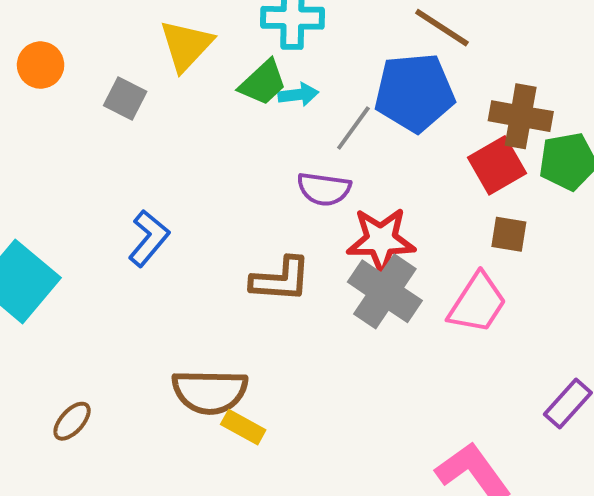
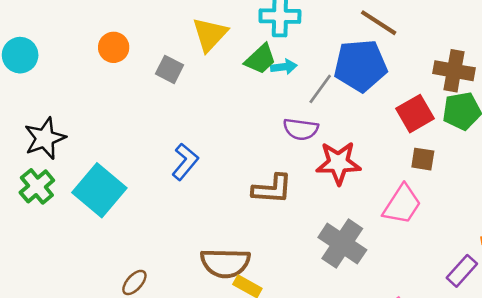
brown cross: (521, 116) -> (454, 71), moved
gray cross: (385, 291) -> (342, 244), moved

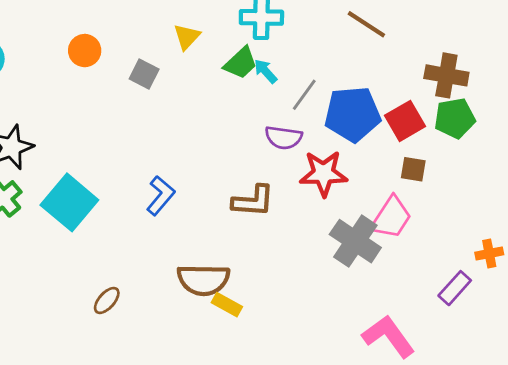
yellow triangle: (210, 34) -> (187, 37), size x0.7
blue pentagon: (360, 66) -> (353, 114), moved
cyan arrow: (284, 67) -> (266, 71), turned -125
blue L-shape: (185, 162) -> (161, 196), moved
gray cross: (342, 244) -> (355, 241), moved

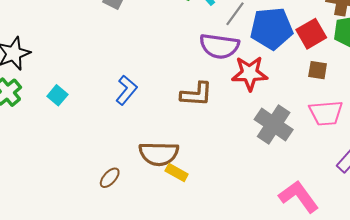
purple semicircle: (283, 138) -> (219, 46), size x1.4
cyan square: (69, 202) -> (57, 95), size x0.5
pink trapezoid: (391, 218) -> (326, 113), moved, turned 52
brown ellipse: (107, 300) -> (110, 178), moved

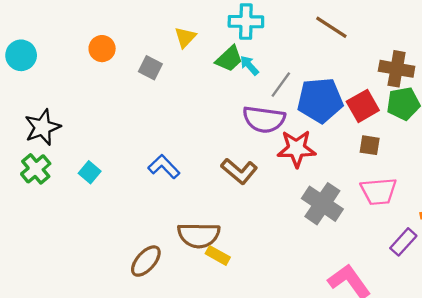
blue L-shape: (126, 90) -> (164, 167), turned -84
brown L-shape: (196, 94) -> (239, 171), turned 36
brown ellipse: (110, 178) -> (146, 261), size x1.4

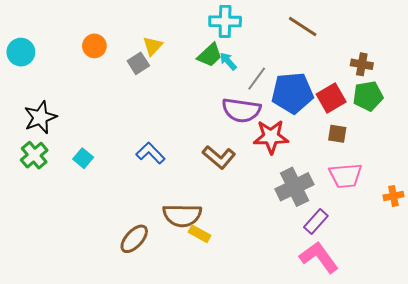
yellow triangle: (185, 37) -> (153, 46), moved
gray square: (150, 68) -> (138, 63), turned 30
brown cross: (397, 69) -> (362, 64), size x0.7
gray cross: (322, 204) -> (294, 187), turned 30
purple rectangle: (403, 242) -> (316, 221), moved

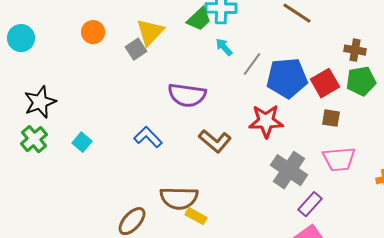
yellow triangle: (153, 46) -> (150, 32), size x1.4
green trapezoid: (210, 55) -> (199, 19), moved
purple semicircle: (241, 110) -> (187, 95), moved
gray cross: (294, 187) -> (289, 170), turned -30

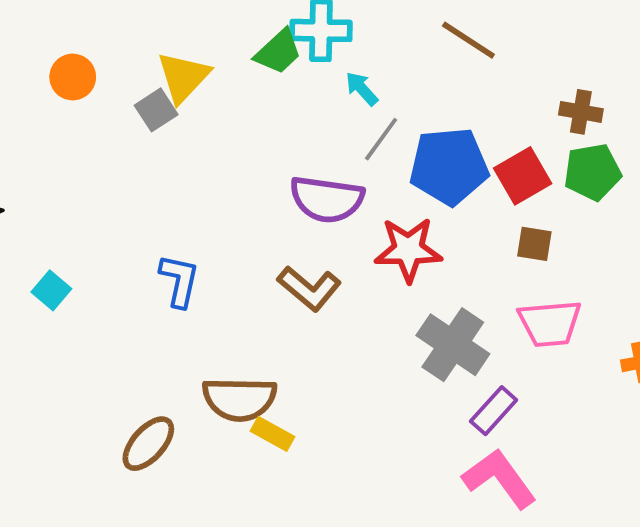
cyan arrow: (224, 47) -> (362, 89), moved
purple semicircle: (187, 95) -> (327, 199), moved
blue L-shape: (148, 137) -> (179, 281), turned 56

